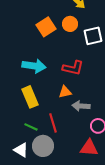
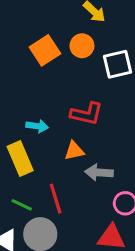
cyan arrow: (34, 66) -> (37, 126), moved, size x0.6

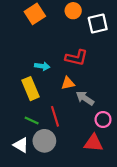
orange square: (45, 50) -> (35, 14), moved
gray arrow: (99, 172) -> (85, 98), turned 30

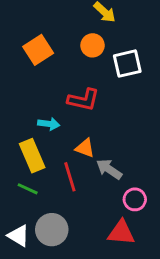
red L-shape: (76, 58) -> (83, 100), moved
orange triangle: (68, 83) -> (85, 148), turned 32
red line: (55, 116) -> (70, 177), moved
green line: (32, 121) -> (28, 189), moved

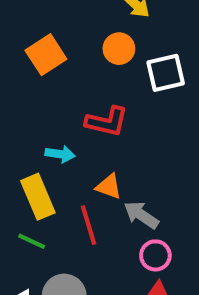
pink circle: (135, 199) -> (155, 255), moved

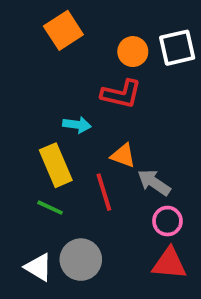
orange circle: (119, 49) -> (133, 52), moved

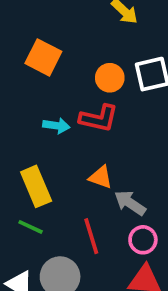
orange square: (63, 30) -> (43, 57), turned -30
cyan arrow: (77, 125) -> (56, 126), moved
red line: (104, 192) -> (91, 236), moved

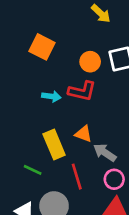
yellow rectangle: (36, 186) -> (54, 145), moved

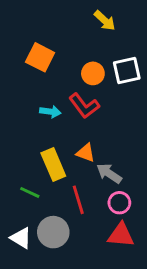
red L-shape: (82, 91) -> (84, 106), turned 40

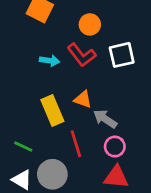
white square: (127, 71) -> (122, 55), moved
green line: (30, 192) -> (23, 147), moved

